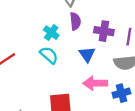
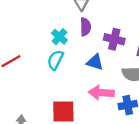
blue triangle: (87, 54) -> (95, 62), turned -42
cyan semicircle: (49, 55) -> (55, 60), turned -108

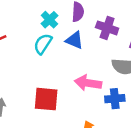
blue triangle: (95, 62) -> (74, 40), moved

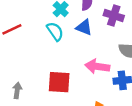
cyan semicircle: (43, 44) -> (55, 31), turned 114

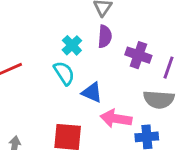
blue triangle: (84, 27) -> (92, 92), moved

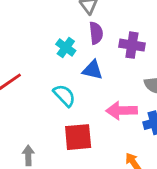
cyan semicircle: (64, 73) -> (64, 96), moved
blue triangle: (92, 92) -> (92, 70), moved

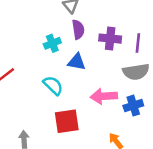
cyan cross: (66, 47) -> (52, 43), turned 35

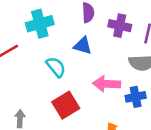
cyan cross: (52, 43) -> (40, 24), moved, size x1.5
red square: (67, 121) -> (66, 105), turned -30

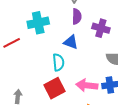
cyan semicircle: (56, 67) -> (58, 62), moved, turned 30
pink arrow: (107, 84) -> (87, 85), moved

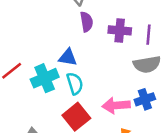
cyan cross: (38, 23) -> (45, 78), moved
blue triangle: (71, 42) -> (68, 57), moved

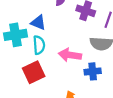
pink arrow: (116, 105) -> (70, 55), moved

